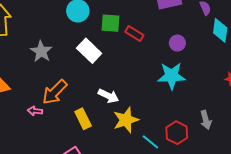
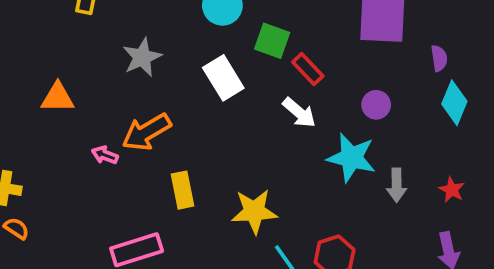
white arrow: (108, 96) -> (299, 113), moved
gray arrow: (206, 120) -> (397, 185), moved

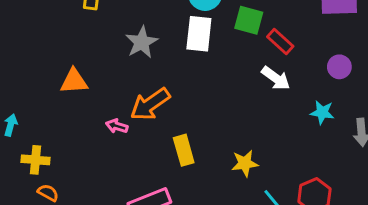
white rectangle: (223, 78) -> (199, 34), moved, turned 42
cyan star: (351, 158) -> (322, 112), size x0.6
yellow star: (254, 211) -> (245, 163), size x0.7

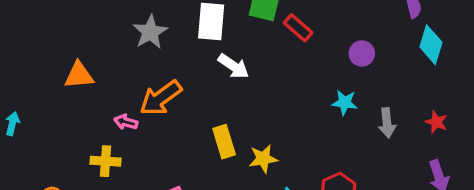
white arrow: (276, 78) -> (233, 66), moved
yellow rectangle: (184, 150) -> (224, 142), moved
yellow cross: (35, 160) -> (105, 161), moved

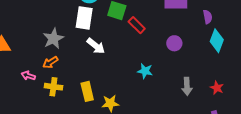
gray star: (150, 32) -> (53, 39), moved
orange arrow: (161, 98) -> (50, 62), size x0.6
cyan star: (345, 102) -> (145, 71), moved
yellow cross: (105, 161) -> (53, 87), moved

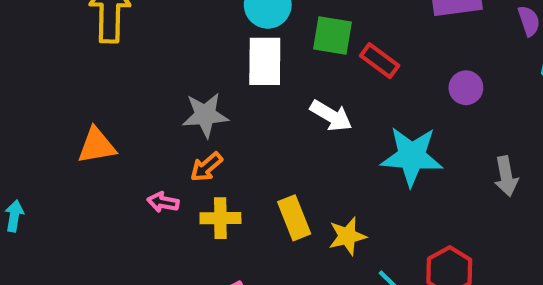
gray star: (53, 39) -> (205, 115), turned 30
white arrow: (96, 46) -> (331, 116), moved
cyan star: (145, 71) -> (412, 156), size x1.8

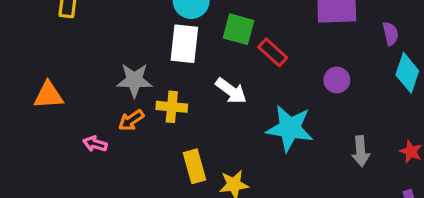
yellow cross: (220, 218) -> (172, 107), moved

